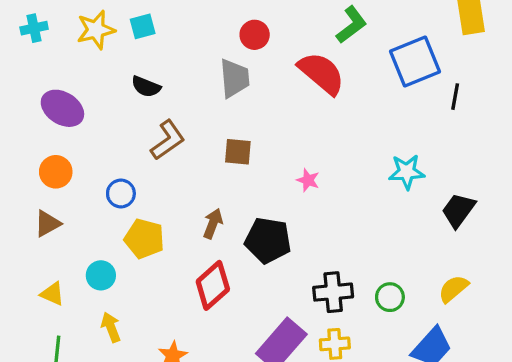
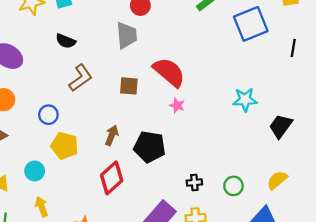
red semicircle: (321, 73) -> (169, 72), moved
black line: (455, 97) -> (293, 48), moved
black cross: (333, 292) -> (194, 182), size x0.6

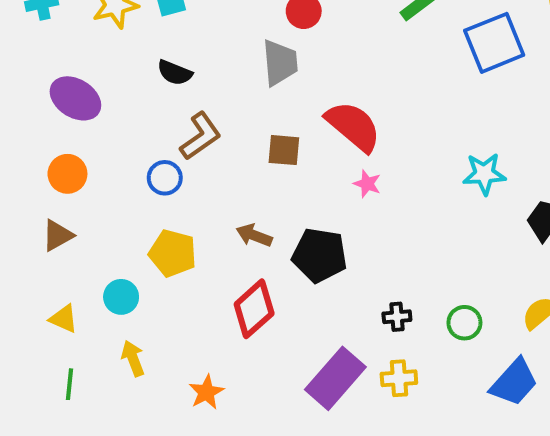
blue circle: (48, 115) -> (165, 178), moved
brown arrow: (112, 135) -> (254, 235), turned -90

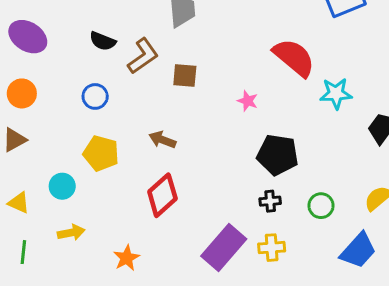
black semicircle: (175, 73) -> (103, 41), moved
red semicircle: (353, 126) -> (294, 58), moved
brown L-shape: (200, 136) -> (143, 56), moved
black pentagon: (320, 255) -> (278, 155), moved
yellow arrow: (133, 358) -> (71, 233), turned 100

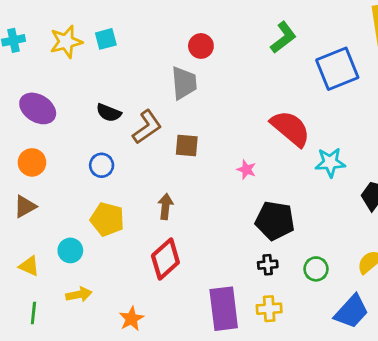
brown arrow: (162, 140) -> (165, 206), turned 75
purple rectangle: (224, 248) -> (224, 309), turned -48

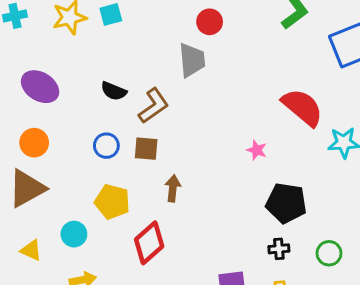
brown square: (187, 145) -> (146, 149), moved
brown triangle: (25, 206) -> (27, 188), size x1.6
red diamond: (165, 259) -> (149, 243), moved

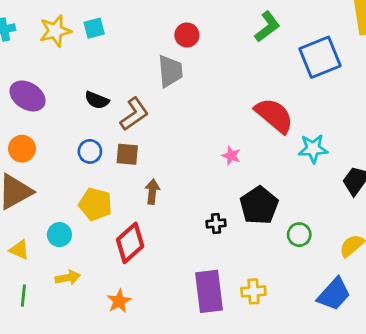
black pentagon: (286, 203) -> (259, 205), turned 30
black cross: (279, 249) -> (216, 224), moved
green circle: (329, 253) -> (299, 235), moved

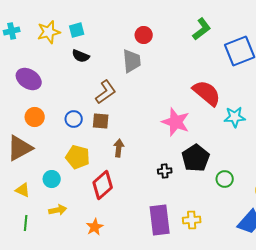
black semicircle: (97, 100) -> (81, 56), moved
orange circle: (22, 149) -> (35, 117), moved
pink star: (231, 156) -> (176, 122), size x2.0

